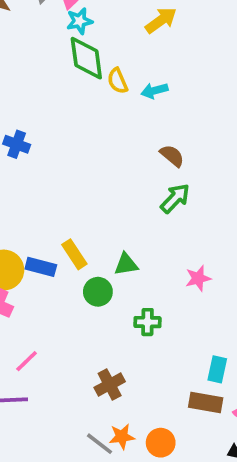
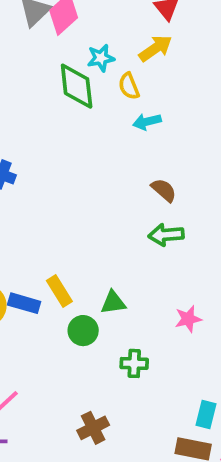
cyan star: (79, 21) -> (101, 58), moved
yellow semicircle: (118, 81) -> (129, 86), moved
green arrow: (175, 198) -> (166, 235), turned -140

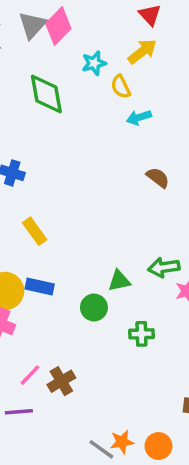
green diamond: (77, 86) -> (46, 94), moved
green arrow: (166, 235) -> (164, 267), moved
yellow rectangle: (59, 291) -> (35, 231), moved
brown cross: (93, 428) -> (61, 381), moved

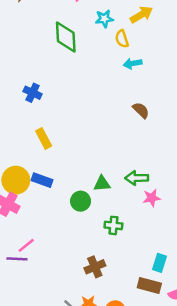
brown cross: (61, 381) -> (95, 267), moved
purple line: (19, 412) -> (17, 259), moved

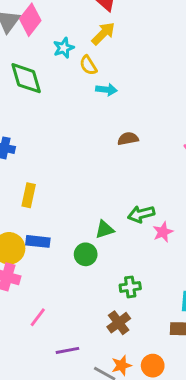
cyan arrow: (133, 64) -> (106, 90), turned -150
brown semicircle: (141, 110) -> (128, 139), turned -42
yellow rectangle: (44, 138) -> (29, 195), turned 54
green cross: (113, 225) -> (130, 287), moved
purple line: (17, 259) -> (67, 350), moved

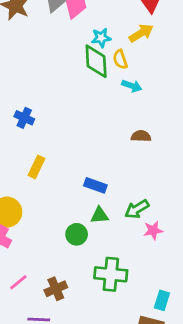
green diamond: (26, 78) -> (96, 61), moved
green arrow: (141, 214) -> (137, 209), turned -30
blue rectangle: (38, 241) -> (95, 185), moved
green cross: (130, 287) -> (111, 274), size x1.6
brown cross: (119, 323) -> (56, 289), moved

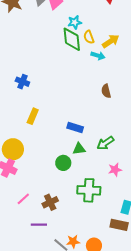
yellow arrow: (141, 33) -> (111, 41), moved
brown semicircle: (141, 136) -> (106, 91), turned -104
pink star: (153, 230) -> (115, 170), moved

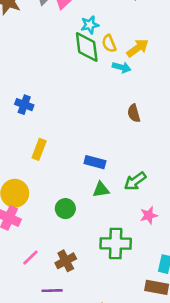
green circle: (63, 163) -> (65, 209), moved

